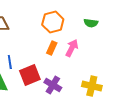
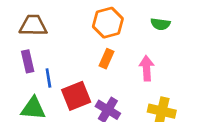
pink arrow: (72, 48) -> (147, 68), moved, turned -30

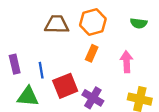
brown trapezoid: (33, 25) -> (57, 24), moved
purple rectangle: (28, 61) -> (15, 64), moved

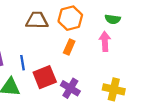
pink arrow: (127, 62) -> (105, 41), moved

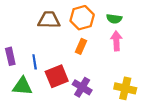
green semicircle: (113, 19) -> (114, 19), moved

